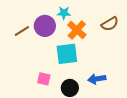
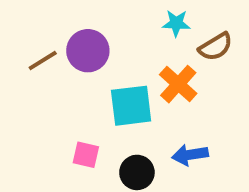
cyan star: (64, 13) -> (176, 23), moved
orange cross: (77, 30) -> (178, 84), moved

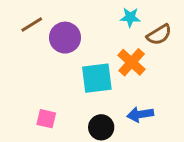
brown line: (43, 60) -> (32, 25), moved
pink square: (86, 155) -> (46, 119), moved

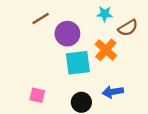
brown line: (32, 25) -> (41, 19), moved
purple circle: (65, 38) -> (67, 34), moved

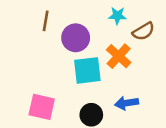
brown line: (41, 19) -> (46, 21), turned -48
pink square: (37, 95) -> (42, 107), size x1.5

